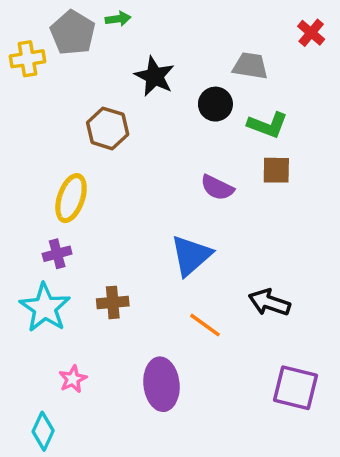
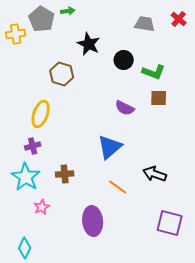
gray trapezoid: (250, 66) -> (145, 24), moved
pink star: (73, 379) -> (42, 207), moved

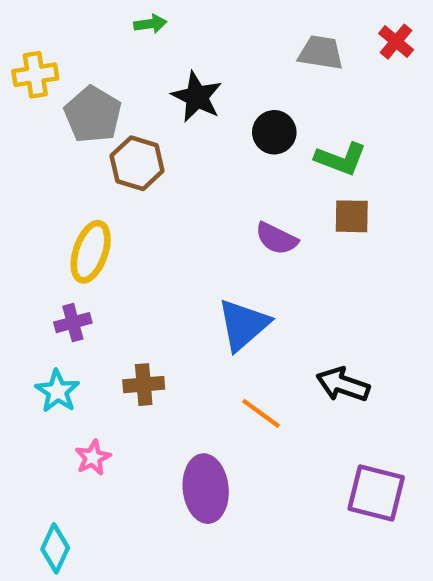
gray pentagon: (42, 19) -> (93, 115), moved
cyan star: (26, 177) -> (57, 391), size x0.7

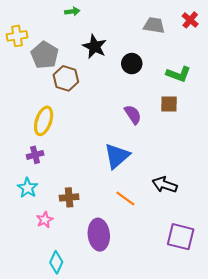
green L-shape: (341, 159) -> (178, 74), moved
purple semicircle: (276, 238) -> (133, 115), turned -150
brown cross: (144, 385) -> (69, 197), moved
cyan diamond: (55, 548) -> (56, 262), moved

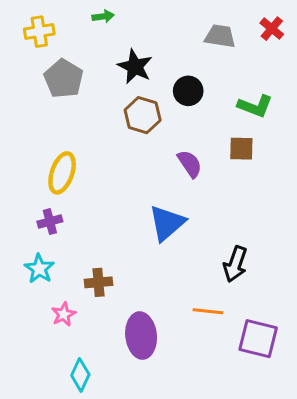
yellow cross: (17, 36) -> (39, 32), moved
brown hexagon: (66, 78) -> (143, 115), moved
black arrow: (165, 185) -> (235, 264), turned -90
orange line: (125, 198) -> (208, 311), moved, turned -30

